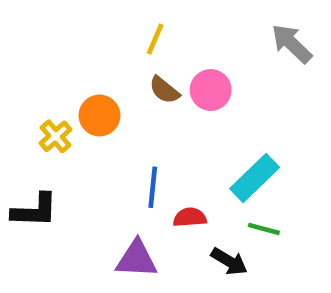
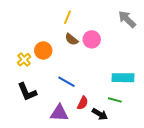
cyan rectangle: (255, 178) -> (123, 78), moved, turned 45
blue line: (153, 187) -> (66, 82), turned -66
black L-shape: (35, 210) -> (27, 92), moved, turned 65
red semicircle: (190, 217) -> (83, 103), moved, turned 120

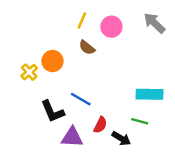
pink circle: (92, 39) -> (111, 27), moved
black L-shape: (27, 92) -> (53, 111), moved

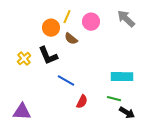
orange circle: (53, 61) -> (51, 28), moved
black L-shape: (53, 111) -> (48, 56), moved
purple triangle: (72, 137) -> (22, 112), moved
black arrow: (121, 138) -> (127, 113), moved

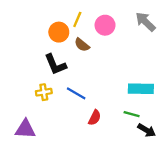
yellow cross: (24, 59) -> (44, 92), moved, turned 32

